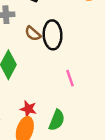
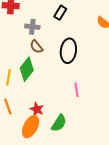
brown semicircle: (33, 34) -> (36, 47), moved

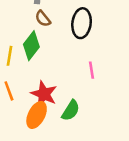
red star: (37, 109) -> (44, 94), size x1.5

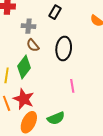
red star: (44, 94) -> (24, 99), moved
green semicircle: (71, 110) -> (56, 118), turned 36

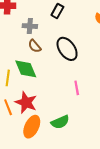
black ellipse: (64, 48) -> (67, 49), turned -40
green diamond: (24, 67) -> (26, 69), turned -60

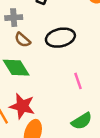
black ellipse: (67, 49) -> (60, 38), turned -60
green semicircle: (60, 122) -> (82, 121), moved

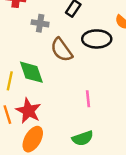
black ellipse: (60, 38) -> (97, 39), moved
brown semicircle: (23, 40) -> (62, 50), moved, size x1.5

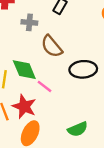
black ellipse: (97, 39) -> (83, 69), moved
pink line: (88, 99) -> (45, 86), moved, turned -42

